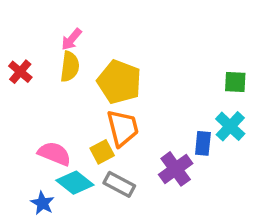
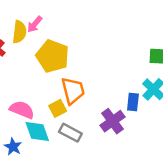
yellow semicircle: (70, 67) -> (19, 32), moved
yellow pentagon: (119, 82) -> (53, 56), moved
cyan diamond: (75, 183) -> (37, 131), turned 32

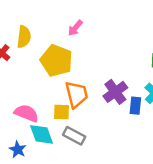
pink arrow: (35, 24) -> (75, 28), moved
yellow square: (58, 108) -> (62, 112), turned 30
purple cross: (113, 121) -> (115, 92), moved

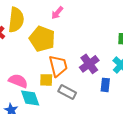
yellow semicircle: (24, 37) -> (16, 20), size x1.4
blue rectangle: (135, 106) -> (105, 85), moved
gray rectangle: (74, 136) -> (67, 92), moved

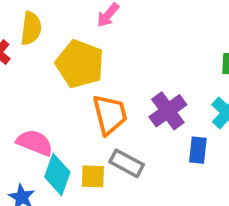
yellow semicircle: (16, 20) -> (31, 28), size x0.7
yellow square: (46, 80) -> (93, 176), moved
cyan diamond: (30, 98) -> (57, 175), turned 40

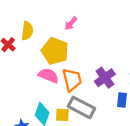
pink semicircle: (35, 143) -> (49, 76), moved
gray rectangle: (127, 163) -> (81, 107), size x1.4

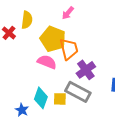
purple cross: (105, 78) -> (86, 70), moved
orange trapezoid: (72, 80) -> (69, 49), moved

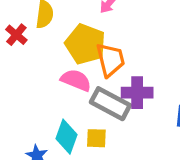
purple cross: (86, 70) -> (137, 93), turned 36
gray rectangle: (78, 92) -> (110, 104), moved

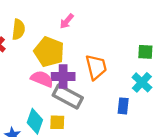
orange trapezoid: (110, 60) -> (96, 67), moved
purple cross: (137, 93) -> (63, 77), moved

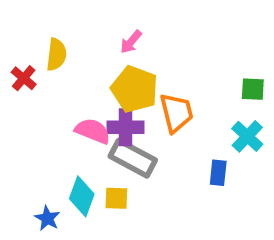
yellow pentagon: (49, 52) -> (135, 89), moved

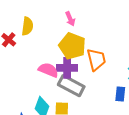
pink arrow: (131, 42) -> (70, 19), turned -64

